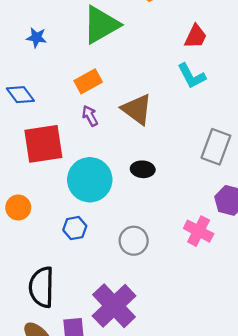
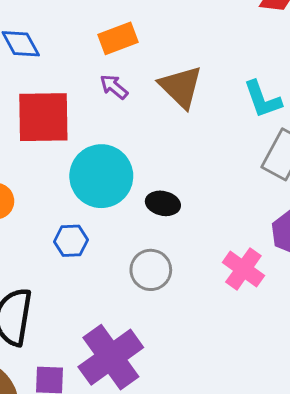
cyan L-shape: (191, 76) -> (263, 99), moved
purple arrow: (90, 116) -> (114, 87), turned -30
black ellipse: (143, 169) -> (163, 203), moved

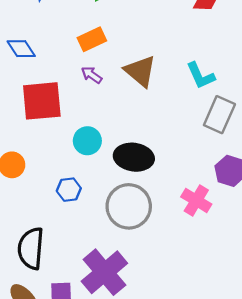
cyan circle: (101, 176) -> (87, 141), size x0.6
black ellipse: (163, 203) -> (134, 157), size x1.6
gray circle: (151, 270) -> (129, 206), size x1.5

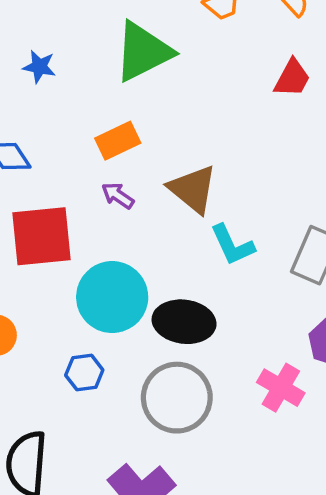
cyan L-shape: (201, 76) -> (232, 245), moved
cyan circle: (87, 141) -> (112, 297), size x1.6

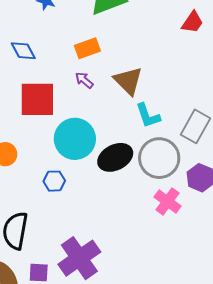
black ellipse: (184, 322) -> (115, 157), turned -40
gray circle: (177, 398) -> (159, 158), moved

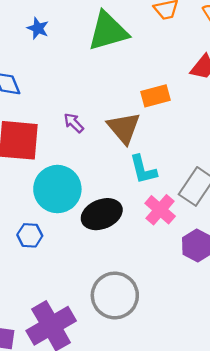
orange rectangle: (87, 48) -> (156, 96), moved
gray circle: (159, 158) -> (115, 295), moved
pink cross: (168, 201) -> (160, 210), moved

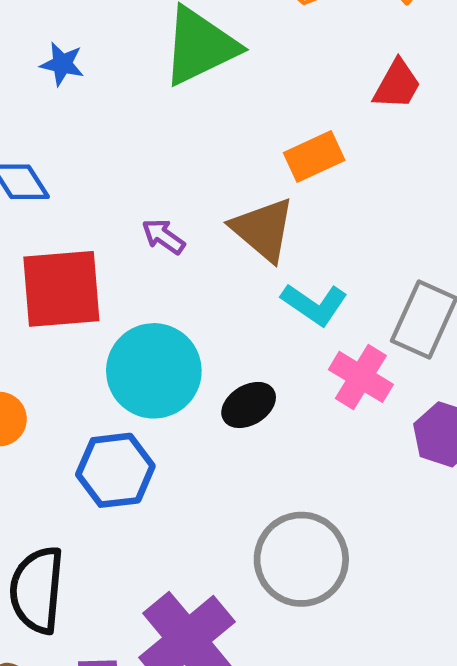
cyan L-shape: (143, 170) -> (314, 304), turned -32
black ellipse: (102, 214) -> (249, 405), size x0.7
blue hexagon: (30, 235) -> (115, 470), size x1.5

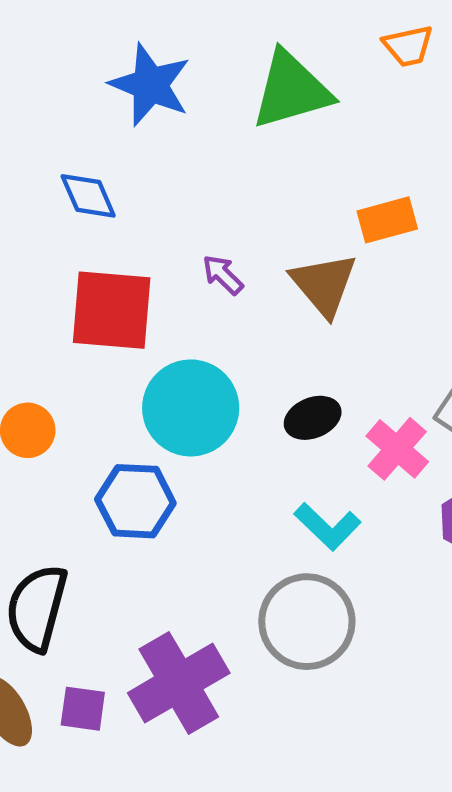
blue star: (62, 64) -> (150, 85), size x1.8
cyan L-shape: (314, 304) -> (328, 526), moved
black ellipse: (249, 405) -> (313, 418), moved

